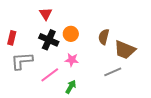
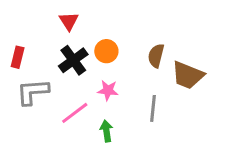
black cross: (49, 40) -> (73, 60), turned 30
gray line: (113, 72) -> (153, 108), moved, turned -60
green arrow: (71, 87) -> (106, 131), turned -40

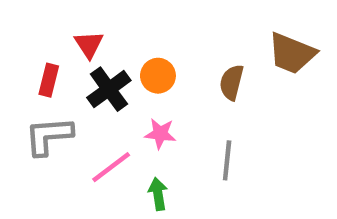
red triangle: (69, 21) -> (89, 44), moved
red rectangle: (18, 57) -> (49, 80), moved
brown trapezoid: (188, 75) -> (292, 53), moved

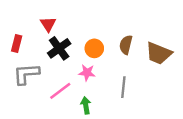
brown trapezoid: (292, 53) -> (159, 53), moved
orange circle: (158, 76) -> (94, 48), moved
red rectangle: (49, 80) -> (17, 44), moved

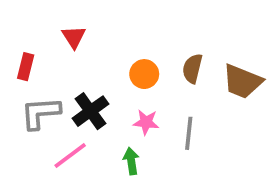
black cross: (59, 48) -> (90, 111), moved
pink star: (87, 73) -> (146, 122), moved
pink line: (60, 91) -> (70, 156), moved

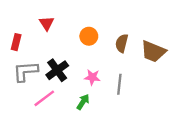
orange circle: (144, 74) -> (89, 36), moved
green arrow: (131, 161) -> (83, 102), turned 42

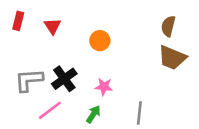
red rectangle: (16, 42) -> (18, 21), moved
brown semicircle: (122, 43) -> (168, 26), moved
gray line: (119, 84) -> (139, 113), moved

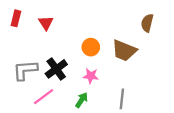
orange circle: (100, 41) -> (91, 47), moved
brown trapezoid: (172, 58) -> (124, 51), moved

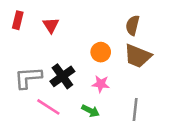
brown semicircle: (147, 23) -> (133, 25), moved
pink line: (44, 97) -> (48, 107), turned 70
green arrow: (82, 100) -> (90, 111), turned 84

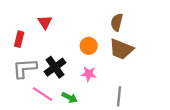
red rectangle: (18, 20) -> (19, 39), moved
green arrow: (90, 111) -> (70, 97), moved

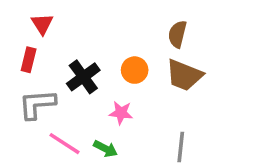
red triangle: (45, 22) -> (42, 24), moved
black cross: (55, 67) -> (83, 77), moved
pink star: (89, 74) -> (121, 113), moved

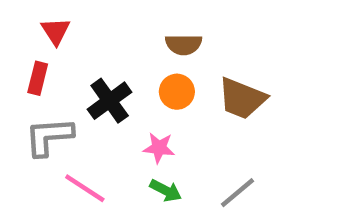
brown semicircle: (177, 34) -> (184, 45), moved, turned -104
gray line: (181, 147) -> (237, 193), turned 44
green arrow: (106, 149) -> (166, 190), moved

